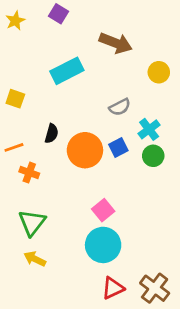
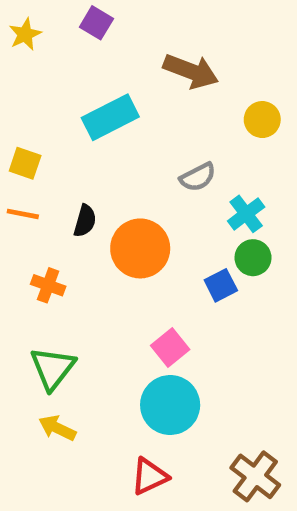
orange line: (14, 147) -> (23, 214), moved, turned 30
blue square: (118, 147) -> (221, 285), moved
red triangle: (113, 288) -> (149, 476), moved

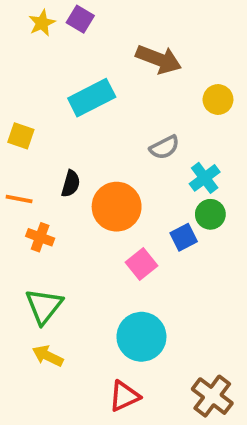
yellow star: (25, 34) -> (42, 23), moved
orange line: (23, 214) -> (19, 199), moved
pink square: (170, 347) -> (141, 264), moved

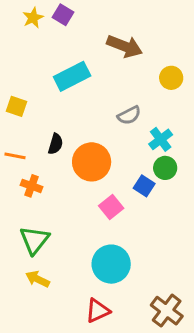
blue square: (184, 237) -> (144, 186), turned -30

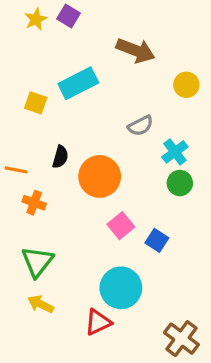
yellow square: (16, 106) -> (36, 103), moved
blue square: (144, 186) -> (157, 240), moved
red triangle: (98, 311) -> (98, 322), moved

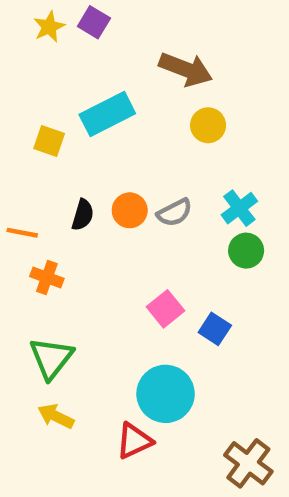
yellow circle: (186, 85) -> (208, 125), moved
gray semicircle: (141, 126) -> (174, 213), moved
orange circle: (100, 176) -> (130, 210), moved, size x0.6

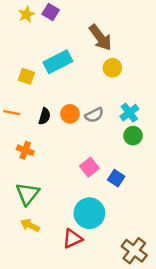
brown arrow: (186, 69) -> (100, 38), turned 32
orange line: (22, 233) -> (12, 113), moved

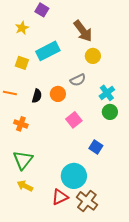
yellow star: (26, 14) -> (22, 28), moved
gray semicircle: (94, 115) -> (78, 80), moved
pink square: (89, 167) -> (74, 120), moved
brown cross: (134, 251) -> (87, 201), moved

